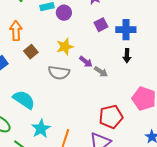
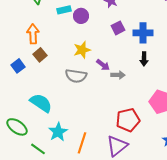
brown square: (31, 52) -> (40, 55), moved
gray arrow: (101, 72) -> (118, 75), turned -32

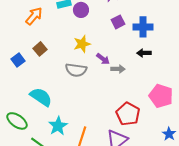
orange arrow: (33, 34) -> (34, 16), moved, turned 42
black arrow: (144, 59) -> (144, 53), turned 88
red pentagon: (128, 120) -> (128, 114), turned -30

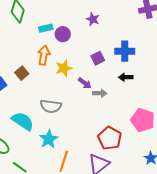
orange arrow: (34, 16) -> (44, 55), moved, turned -30
purple square: (118, 22) -> (98, 58), moved
gray semicircle: (76, 70) -> (51, 106), moved
cyan star: (58, 126) -> (49, 139), moved

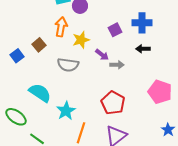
gray semicircle: (51, 106) -> (68, 65), moved
red pentagon: (110, 138) -> (113, 103), moved

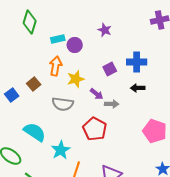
red pentagon: (113, 103) -> (95, 129), moved

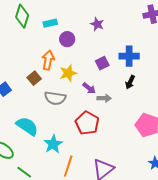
cyan rectangle: (58, 39) -> (50, 23), moved
brown square: (34, 84) -> (34, 78), moved
black arrow: (138, 88) -> (130, 82), turned -64

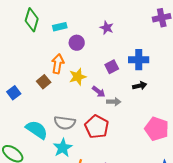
black arrow: (130, 82) -> (140, 86), turned -128
gray semicircle: (55, 98) -> (65, 123), moved

